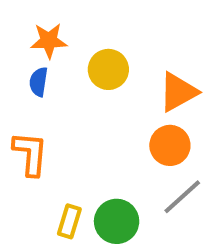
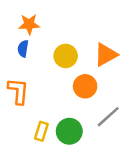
yellow circle: (108, 69) -> (66, 56), moved
orange circle: (170, 145) -> (85, 86), moved

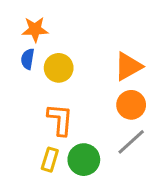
yellow circle: (66, 56) -> (59, 68), moved
orange circle: (85, 86) -> (131, 105), moved
orange L-shape: (18, 91) -> (60, 120), moved

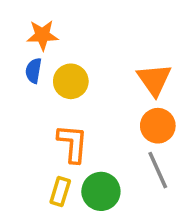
orange triangle: (128, 66) -> (154, 80), turned -36
gray line: (131, 142) -> (158, 170), turned -72

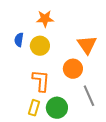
orange star: (42, 35) -> (45, 19), moved
orange circle: (158, 126) -> (73, 69), moved

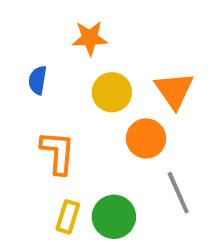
yellow circle: (40, 46) -> (112, 92), moved
orange L-shape: (41, 81) -> (58, 153), moved

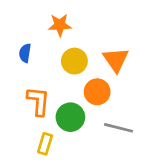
gray line: (178, 193) -> (118, 128), turned -52
green circle: (114, 217) -> (70, 117), moved

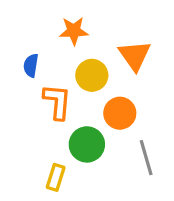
orange triangle: (116, 60) -> (135, 56), moved
orange L-shape: (38, 101) -> (57, 102), moved
gray line: (118, 128) -> (146, 158), turned 60

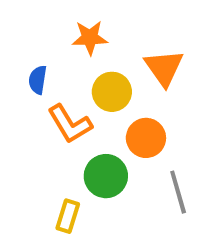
orange L-shape: (57, 102) -> (70, 124), turned 144

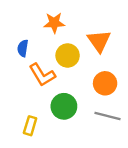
orange circle: (146, 138) -> (105, 83), moved
gray line: (178, 192) -> (107, 116), turned -60
yellow rectangle: (68, 216) -> (30, 126), moved

